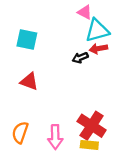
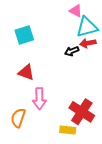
cyan square: (27, 39) -> (24, 35), turned -30
pink arrow: (55, 137) -> (39, 99), moved
yellow rectangle: (89, 145) -> (68, 130), moved

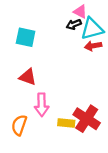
cyan square: (24, 35) -> (26, 37), turned 30
black arrow: (72, 51) -> (74, 24), moved
yellow rectangle: (68, 130) -> (66, 123), moved

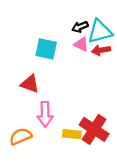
pink triangle: (80, 12) -> (81, 44), moved
cyan square: (26, 37) -> (46, 49), moved
orange semicircle: (19, 125) -> (21, 136), turned 48

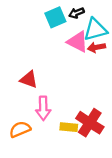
black arrow: (80, 27) -> (76, 13), moved
pink triangle: (81, 44) -> (78, 42), size x1.5
cyan square: (46, 49) -> (55, 17), moved, turned -35

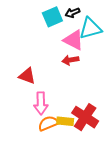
red arrow: (96, 47) -> (70, 60), moved
orange semicircle: (20, 129) -> (48, 123), moved

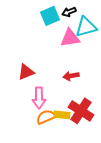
pink triangle: (74, 40) -> (70, 38), turned -35
red arrow: (70, 60) -> (71, 76), moved
red triangle: (27, 76) -> (26, 72), turned -42

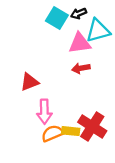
cyan square: (50, 16) -> (57, 18), turned -36
red arrow: (71, 76) -> (81, 68), moved

